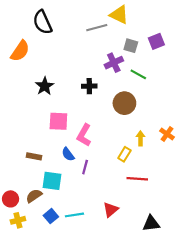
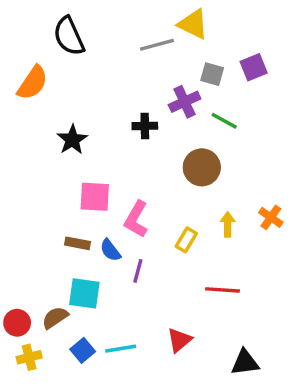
black cross: (89, 86) -> (145, 126), moved
yellow rectangle: (124, 154) -> (186, 240), moved
brown rectangle: (34, 156) -> (77, 243), moved

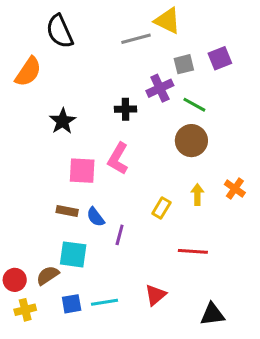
gray square: (212, 74) -> (184, 64), turned -30
brown circle: (202, 167) -> (191, 141), moved
pink L-shape: (136, 219) -> (118, 159), moved
blue square: (83, 350) -> (72, 304), turned 30

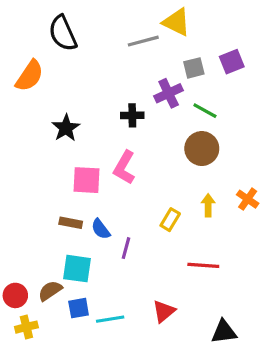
blue square: (72, 304) -> (79, 308), moved

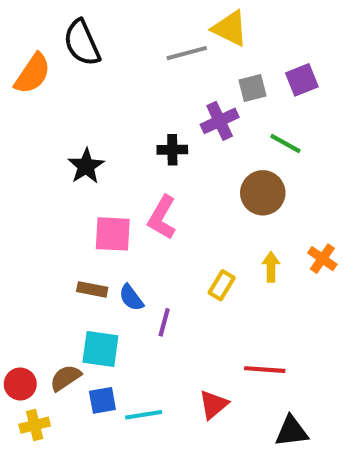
orange semicircle: (30, 76) -> (33, 74), moved
green line: (205, 111) -> (285, 144), moved
red line: (203, 265) -> (265, 370), moved

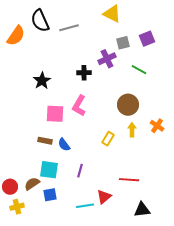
gray line: (187, 53) -> (69, 28), moved
brown circle: (263, 193) -> (128, 105), moved
purple line: (164, 322) -> (80, 171), moved
cyan line: (144, 415) -> (85, 206), moved

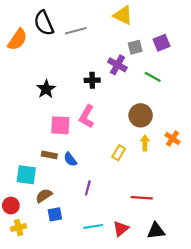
purple cross: (107, 59) -> (117, 65), turned -36
cyan square: (49, 170) -> (26, 175), moved
brown semicircle: (32, 184) -> (44, 196), moved
red triangle: (104, 197) -> (121, 229), moved

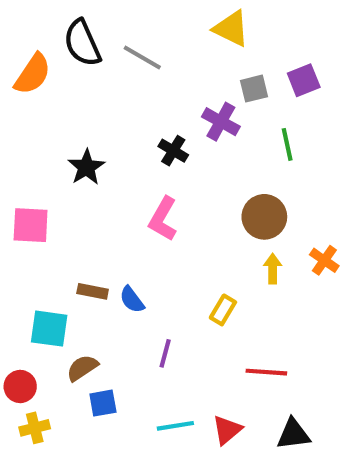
gray line: (76, 31) -> (142, 58), turned 45
green line: (153, 77) -> (287, 144), turned 49
black cross: (92, 80) -> (173, 151), turned 32
pink square: (60, 125) -> (31, 225), moved
yellow rectangle: (119, 153) -> (223, 310), moved

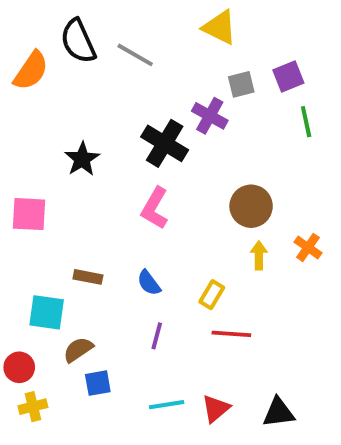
green line: (287, 144) -> (306, 122), moved
black cross: (173, 151) -> (165, 143), size x1.6
blue semicircle: (132, 300) -> (149, 283), moved
red line: (266, 372) -> (231, 334), moved

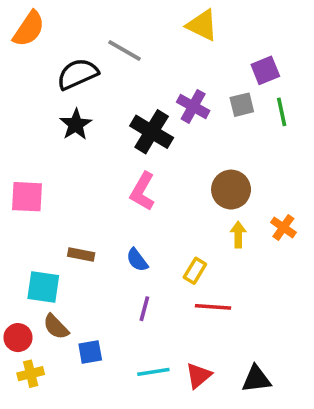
black semicircle: (78, 41) -> (78, 74), moved, turned 90
orange semicircle: (31, 71) -> (29, 29), moved
gray square: (241, 84) -> (242, 105), moved
black star: (82, 159) -> (76, 125), moved
brown semicircle: (78, 350) -> (56, 327), moved, turned -100

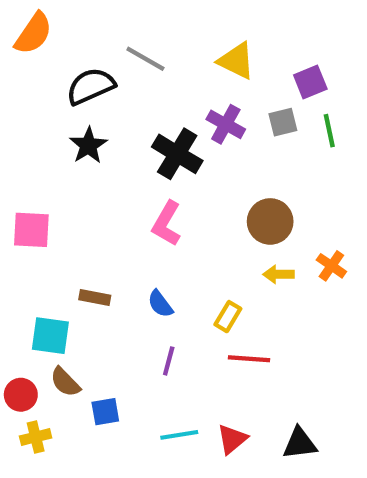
yellow triangle: (202, 25) -> (236, 61), moved
yellow arrow: (238, 235) -> (279, 274), turned -90

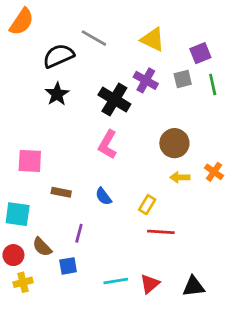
pink square: (31, 230) -> (30, 161), moved
cyan square: (50, 336) -> (18, 214), moved
purple line: (169, 361) -> (79, 233), moved

